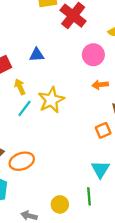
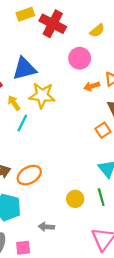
blue triangle: (37, 55) -> (24, 69), size x1.6
yellow star: (51, 100) -> (42, 95), moved, turned -30
yellow circle: (60, 204) -> (75, 199), moved

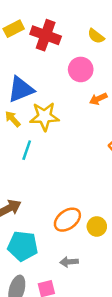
yellow semicircle: (97, 31) -> (96, 36), turned 84
yellow arrow: (14, 103) -> (13, 119), moved
orange ellipse: (29, 175) -> (67, 220), moved

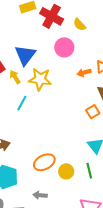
yellow semicircle: (96, 36) -> (80, 25), moved
pink circle: (81, 69) -> (64, 47), moved
blue triangle: (21, 89) -> (25, 55), turned -40

